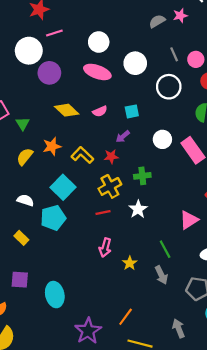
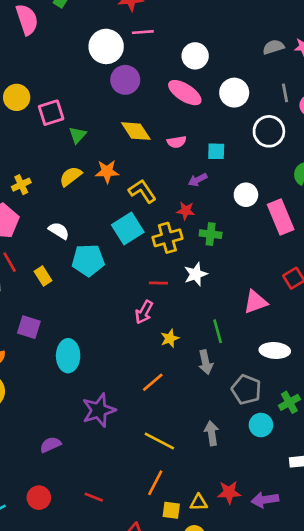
red star: (111, 156) -> (186, 211), moved
cyan square: (63, 187) -> (128, 228), moved
red line: (103, 213) -> (158, 283), moved
orange line: (126, 317) -> (153, 382), moved

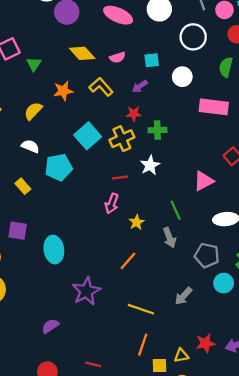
yellow semicircle: (71, 176) -> (33, 111), moved
yellow L-shape: (142, 191) -> (101, 87), moved
white circle: (246, 195) -> (182, 77), moved
pink rectangle: (281, 217) -> (214, 107), turned -52
gray arrow: (212, 433) -> (183, 296), turned -120

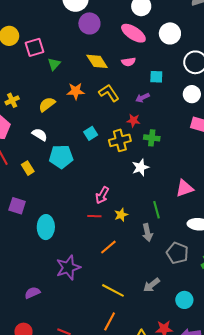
pink semicircle: (117, 57) -> (128, 62), moved
white circle: (182, 77) -> (192, 94), moved
cyan square: (88, 136) -> (91, 133), size x0.6
red line: (120, 177) -> (94, 216), moved
cyan circle: (224, 283) -> (184, 300), moved

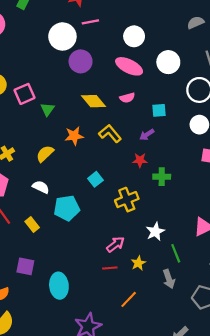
yellow cross: (120, 140) -> (127, 200), moved
white star: (140, 167) -> (155, 232), moved
pink arrow: (102, 195) -> (116, 244), turned -150

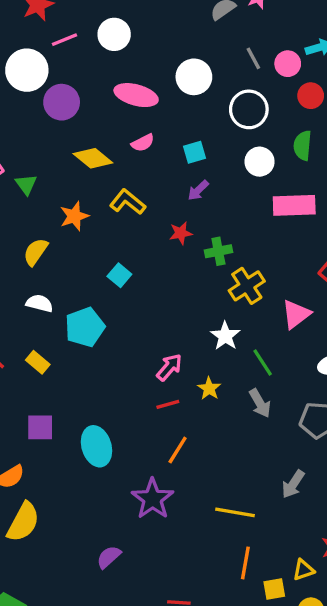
white circle: (134, 36) -> (114, 34), moved
purple arrow: (147, 135) -> (198, 190), moved
yellow cross: (127, 200) -> (247, 286), moved
orange line: (129, 299) -> (178, 450), moved

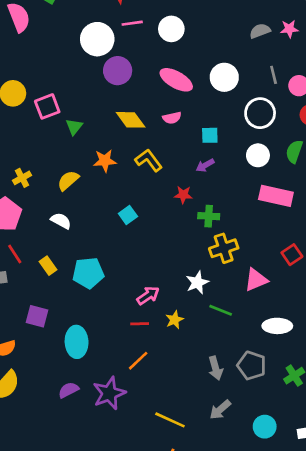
cyan pentagon: (85, 327) -> (88, 273), moved
green line: (263, 363) -> (221, 310), turned -50
gray arrow: (260, 403) -> (216, 368), moved
purple semicircle: (109, 557) -> (68, 390), moved

